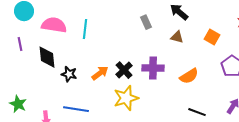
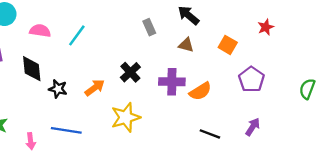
pink semicircle: (54, 25) -> (40, 31), size x0.7
cyan line: (85, 29) -> (77, 35), turned 30
purple cross: (153, 68) -> (172, 82), moved
black cross: (124, 70) -> (130, 72), moved

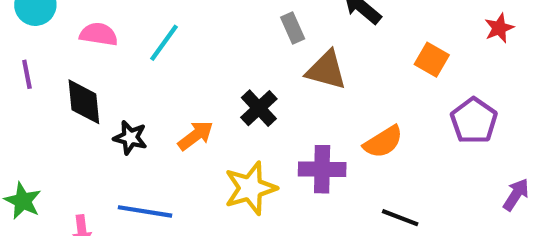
brown triangle: (186, 45) -> (326, 70), moved, size x1.5
purple cross: (172, 82) -> (322, 169), moved
purple arrow: (253, 127) -> (516, 195), moved

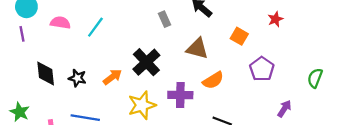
brown triangle: (326, 70) -> (197, 49), moved
purple line: (27, 74) -> (22, 34), moved
black diamond: (84, 102) -> (46, 73), moved
black cross: (259, 108) -> (146, 62), size x1.4

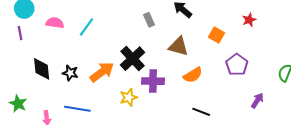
orange arrow: (112, 77) -> (102, 72), size x1.4
purple cross: (180, 95) -> (153, 81), moved
yellow star: (142, 105) -> (128, 97), size x0.7

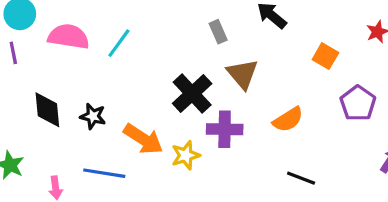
pink semicircle: (55, 23) -> (69, 37), size x1.4
brown triangle: (179, 46) -> (242, 74), moved, turned 35
orange arrow: (102, 72) -> (143, 139), moved, turned 70

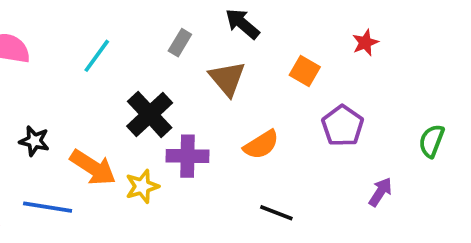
gray rectangle: (218, 32) -> (180, 43), turned 55
cyan line: (119, 43) -> (97, 56), moved
brown triangle: (242, 74) -> (227, 79), moved

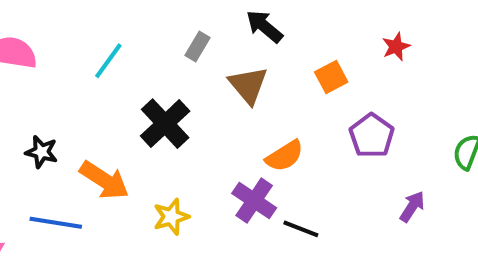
orange square: (305, 71) -> (331, 77), turned 32
purple cross: (187, 156) -> (254, 201), moved, turned 33
yellow star: (142, 186) -> (171, 217), moved

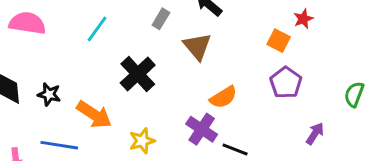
orange square: (331, 77) -> (279, 41), moved, turned -35

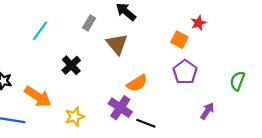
black cross: (138, 74) -> (71, 65), size x0.7

